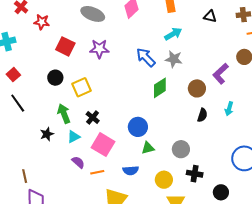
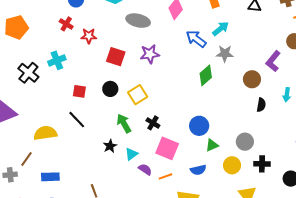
blue arrow: (146, 57) -> (196, 39), moved
red square: (13, 75) -> (79, 91), moved, turned -32
green diamond: (160, 88) -> (206, 75), moved
cyan triangle: (74, 137) -> (131, 154), moved
yellow circle: (164, 180) -> (232, 165), moved

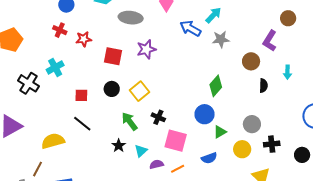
green diamond: (206, 75) -> (216, 86), moved
purple semicircle: (145, 169) -> (156, 164), turned -40

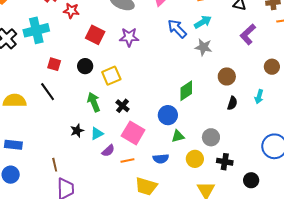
brown circle: (288, 18) -> (272, 67), moved
purple L-shape: (270, 41) -> (248, 34), moved
cyan cross: (55, 67) -> (36, 30), size x1.4
black star: (119, 146) -> (77, 131), moved
purple semicircle: (156, 164) -> (108, 151), turned 136

